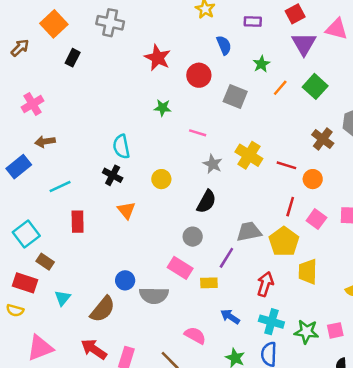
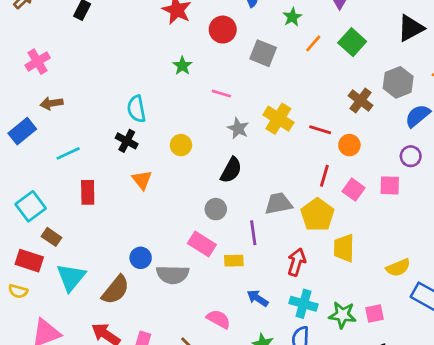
green star: (163, 108) -> (182, 66), turned 30
purple line: (226, 258) -> (253, 233), turned -40
cyan triangle: (63, 298) -> (71, 277), size x1.6

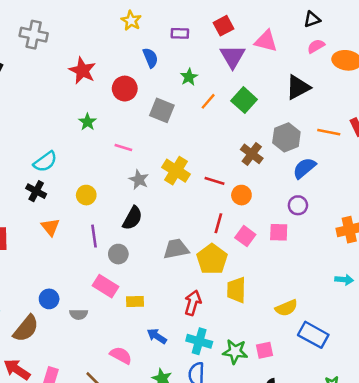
cyan semicircle: (136, 109) -> (45, 162), turned -115
purple line: (253, 233) -> (94, 236), moved
gray semicircle: (173, 275) -> (79, 314), size x0.6

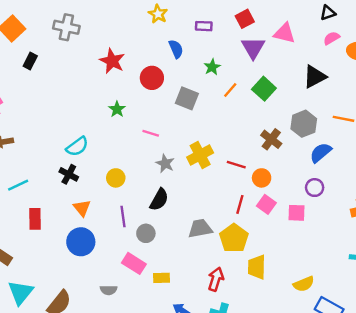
yellow cross: (176, 171) -> (200, 155), turned 30
pink square: (245, 236) -> (266, 204), moved
blue circle: (49, 299) -> (81, 242), moved, size x1.5

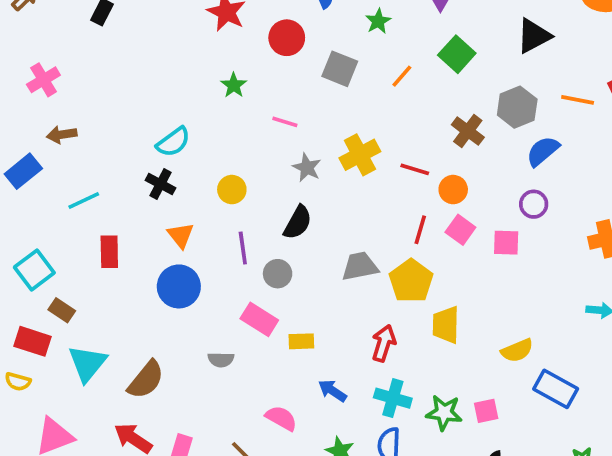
orange line: (230, 90) -> (402, 76), moved

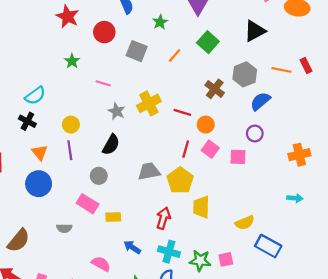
purple line: (243, 248) -> (70, 150), moved

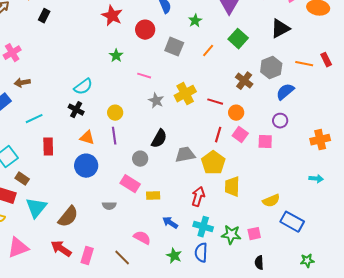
black semicircle: (111, 145) -> (159, 139), moved
orange triangle: (40, 152) -> (87, 138), turned -35

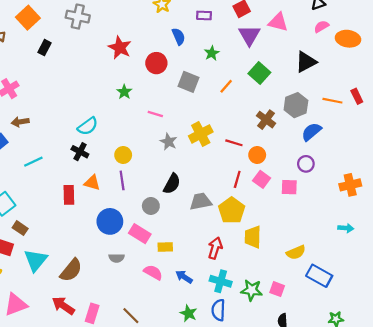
red rectangle: (48, 147) -> (69, 195), moved
blue circle: (86, 166) -> (110, 221), moved
pink square: (254, 234) -> (277, 289), turned 32
pink semicircle: (142, 238) -> (153, 272), moved

